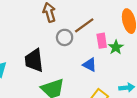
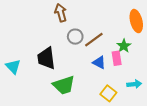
brown line: (84, 25) -> (94, 40), moved
pink rectangle: (102, 41) -> (117, 58), moved

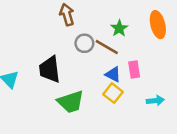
brown line: (94, 40) -> (107, 47), turned 66
green star: (124, 46) -> (119, 28), moved
yellow square: (108, 93) -> (113, 93), moved

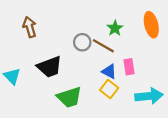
brown arrow: (67, 15) -> (30, 27), moved
black trapezoid: (50, 69) -> (49, 67), turned -104
cyan arrow: (155, 101) -> (149, 96), size x1.6

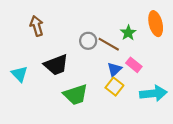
green star: (115, 28) -> (128, 33), moved
pink rectangle: (129, 67) -> (134, 65), turned -42
blue triangle: (109, 71) -> (114, 69), turned 49

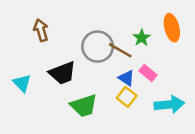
gray circle: (88, 41) -> (98, 47), size x1.6
blue triangle: (114, 69) -> (127, 78), turned -42

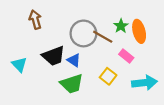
orange ellipse: (172, 28) -> (139, 31), moved
blue triangle: (127, 78) -> (74, 60), moved

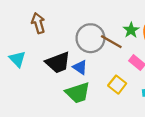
cyan triangle: (19, 64) -> (17, 59), moved

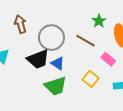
green star: (131, 30) -> (99, 21), moved
gray circle: (90, 38) -> (51, 38), moved

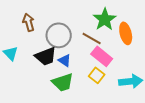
green star: (99, 21) -> (105, 19), size x1.6
pink rectangle: (108, 59) -> (102, 56), moved, size x1.5

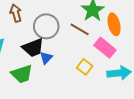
pink rectangle: (102, 56) -> (105, 48), moved
blue triangle: (65, 60) -> (46, 58), moved, turned 40
green trapezoid: (63, 82) -> (22, 74), moved

